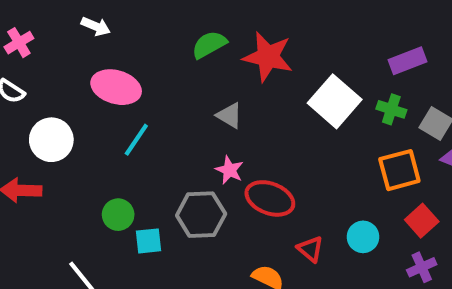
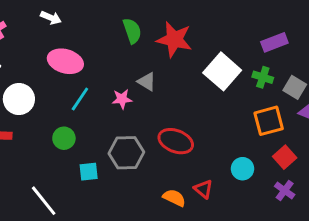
green semicircle: (209, 45) -> (132, 31), turned 100
pink star: (229, 170) -> (122, 99), moved, turned -30
green circle: (118, 215) -> (64, 138), moved
red triangle: (310, 249) -> (203, 189), moved
purple cross: (422, 267) -> (285, 190), turned -30

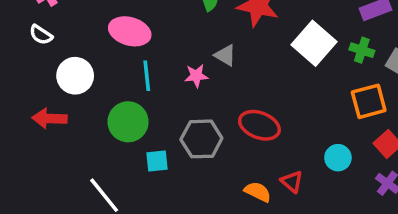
cyan line: (80, 99) -> (147, 76), turned -40
green circle: (64, 138) -> (128, 122), size x1.5

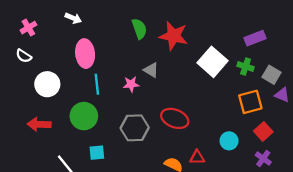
pink ellipse: (130, 31) -> (85, 54), turned 68
red arrow: (50, 118) -> (39, 124), moved
cyan square: (157, 161) -> (97, 153), moved
red triangle: (292, 182) -> (197, 157), turned -42

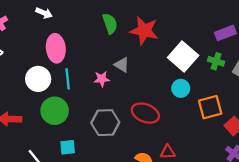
white circle: (47, 84) -> (38, 79), moved
orange square: (250, 102) -> (210, 107), moved
cyan circle: (229, 141) -> (181, 88), moved

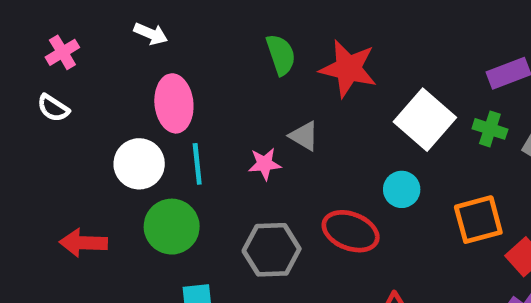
cyan circle: (181, 88) -> (402, 189), moved

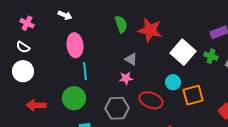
pink cross: (62, 52) -> (27, 23), turned -32
white circle: (139, 164) -> (23, 71), moved
pink star: (265, 164) -> (126, 78), moved
orange square: (478, 220) -> (193, 95), moved

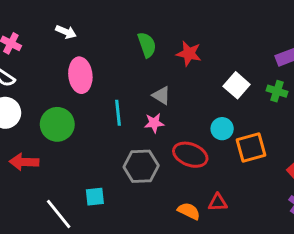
red star: (150, 30) -> (189, 54), size x0.7
white square: (183, 52) -> (237, 85), size x0.7
cyan line: (85, 71) -> (118, 113), moved
green circle: (74, 98) -> (57, 124), moved

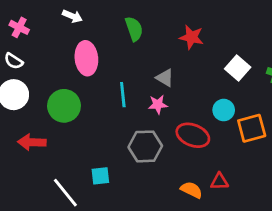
green semicircle: (147, 45) -> (134, 29), moved

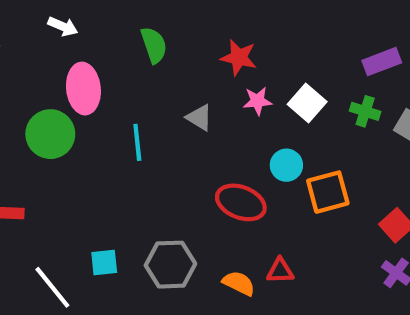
pink star: (158, 104) -> (257, 101), moved
green circle: (64, 106) -> (50, 134), moved
gray hexagon: (145, 146) -> (170, 265), moved

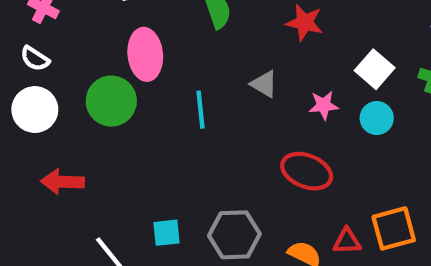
pink star: (257, 101) -> (324, 105), moved
cyan circle: (286, 165) -> (377, 118), moved
orange square: (328, 192) -> (394, 228), moved

